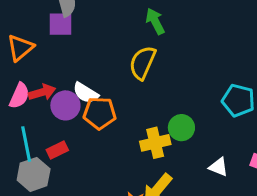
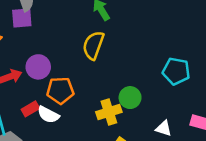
white semicircle: (86, 93) -> (48, 115), moved
purple circle: (65, 105) -> (38, 67), moved
red rectangle: (57, 150) -> (30, 109), moved

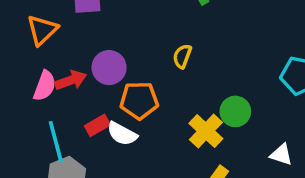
yellow semicircle: (93, 45) -> (182, 56), moved, size x0.6
yellow cross: (109, 112) -> (206, 131), turned -30

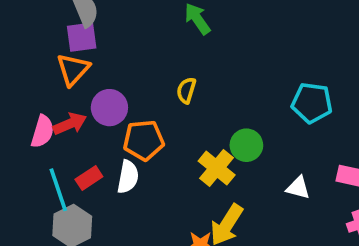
orange triangle: (42, 30) -> (73, 70), moved
red rectangle: (97, 125) -> (89, 178), moved
white semicircle: (122, 134) -> (128, 177), turned -104

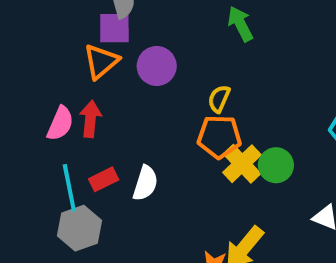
purple circle: (109, 108) -> (157, 66), moved
red arrow: (70, 124) -> (90, 119), turned -68
orange pentagon: (144, 140) -> (219, 137), moved
yellow cross: (217, 168) -> (242, 164), moved

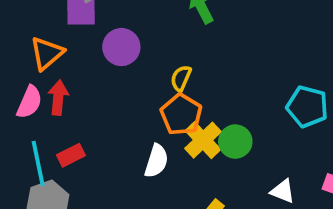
orange triangle: (101, 61) -> (47, 53), moved
orange pentagon: (219, 137) -> (181, 114), turned 30
white semicircle: (145, 183) -> (156, 161), moved

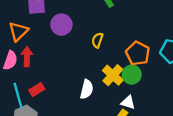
orange pentagon: (181, 114) -> (138, 53), moved
white triangle: (283, 191) -> (128, 102), moved

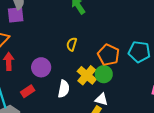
purple circle: (61, 25) -> (41, 67), moved
red rectangle: (37, 90) -> (28, 91), moved

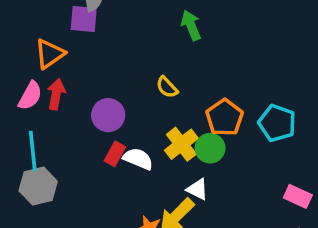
yellow semicircle: (72, 44) -> (167, 87), turned -72
white semicircle: (64, 89) -> (138, 159), turned -90
red rectangle: (28, 91) -> (115, 154), moved, turned -40

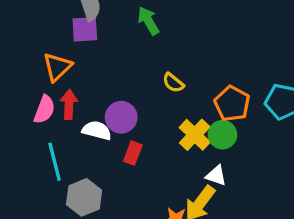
green arrow: (191, 25) -> (148, 21), moved
white semicircle: (138, 159) -> (97, 130), moved
gray hexagon: (38, 186) -> (84, 197), moved

